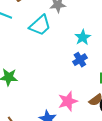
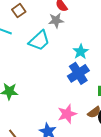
blue cross: (80, 60) -> (78, 73), size x1.5

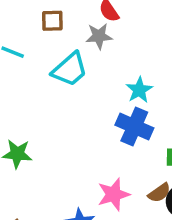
brown square: (19, 11) -> (52, 21), moved, turned 32
blue cross: (78, 73) -> (134, 127), turned -35

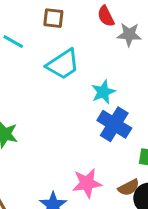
gray star: (99, 36) -> (129, 35), moved
cyan star: (139, 90) -> (103, 92), moved

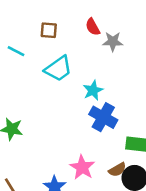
pink star: (87, 183) -> (82, 167), turned -30

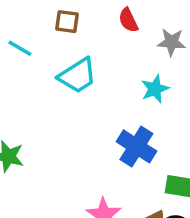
gray star: (113, 42) -> (171, 42), moved
cyan star: (93, 90) -> (155, 89), moved

